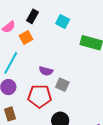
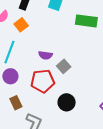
gray square: (62, 85) -> (64, 66), turned 32

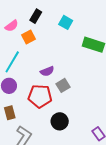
purple semicircle: (45, 55) -> (47, 71), turned -40

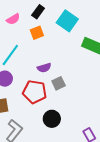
cyan square: (66, 22) -> (67, 21), size x1.5
orange square: (29, 37) -> (37, 33), moved

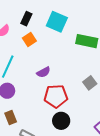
gray square: (59, 83) -> (90, 83), moved
red pentagon: (35, 92) -> (56, 96), moved

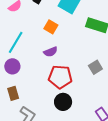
orange square: (29, 39) -> (51, 27), moved, turned -32

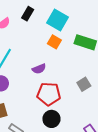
orange square: (51, 27) -> (54, 42), moved

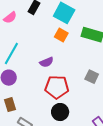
gray square: (84, 84) -> (92, 77), turned -32

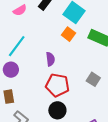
purple semicircle: (47, 62) -> (50, 59), turned -80

